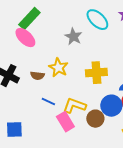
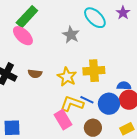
yellow star: (58, 68) -> (67, 77), moved
blue line: (48, 102) -> (87, 100), moved
brown circle: (95, 119) -> (93, 128), moved

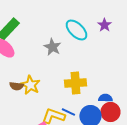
yellow star: (67, 77) -> (30, 85), moved

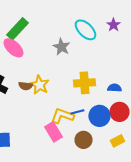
blue semicircle: (105, 98) -> (114, 88), moved
blue line: (68, 112) -> (77, 112), turned -40

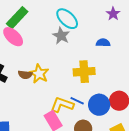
cyan ellipse: (85, 30) -> (67, 19), moved
blue semicircle: (114, 88) -> (103, 43), moved
blue line: (77, 112) -> (77, 101), turned 40

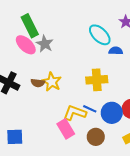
green rectangle: (17, 18) -> (30, 26), turned -70
cyan ellipse: (67, 19) -> (100, 35), moved
gray star: (61, 36) -> (45, 44), moved

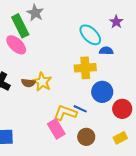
gray star: (45, 44) -> (35, 13), moved
yellow cross: (97, 80) -> (85, 68), moved
blue circle: (112, 113) -> (102, 92), moved

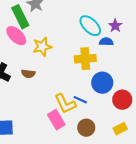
purple star: (116, 22) -> (115, 26), moved
yellow star: (42, 82) -> (42, 47), moved, turned 30
yellow L-shape: (65, 113) -> (65, 104), turned -135

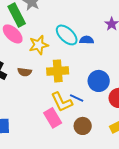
cyan ellipse: (90, 26) -> (67, 35), moved
blue semicircle: (106, 42) -> (87, 40), moved
yellow cross: (85, 59) -> (58, 71), moved

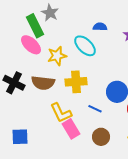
blue semicircle: (87, 40) -> (100, 27), moved
brown semicircle: (25, 72) -> (43, 83), size x1.6
yellow L-shape: (62, 102) -> (61, 113), moved

